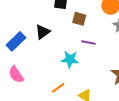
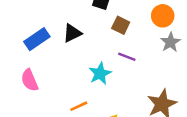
cyan star: (70, 59) -> (100, 74), turned 30

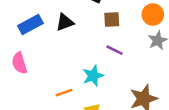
brown square: (121, 25) -> (112, 19), turned -35
cyan star: (100, 74) -> (93, 76), moved

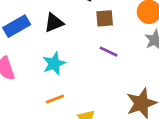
cyan star: (93, 76) -> (54, 64), moved

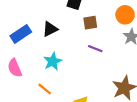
orange line: (55, 99) -> (45, 89), moved, turned 64

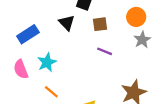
black triangle: (50, 29) -> (67, 23), moved, turned -49
cyan star: (53, 61) -> (47, 62), moved

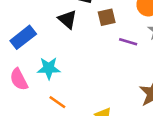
purple line: (105, 51) -> (128, 42), moved
cyan star: (47, 62) -> (49, 68), turned 30

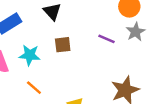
brown square: (107, 17) -> (63, 45), moved

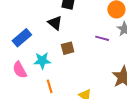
orange line: (34, 88) -> (50, 86), turned 40

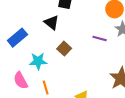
brown square: (68, 48) -> (64, 49), turned -32
pink semicircle: (20, 70) -> (21, 81), moved

